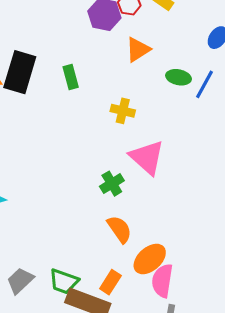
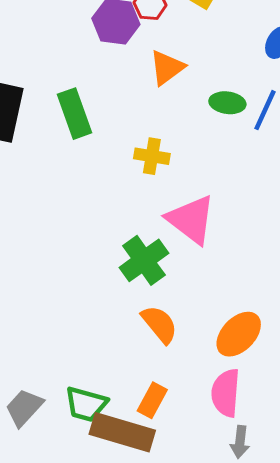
green rectangle: (71, 77) -> (74, 114), size x1.4
green cross: (112, 184) -> (144, 260), size x1.4
orange ellipse: (150, 259) -> (239, 334), moved

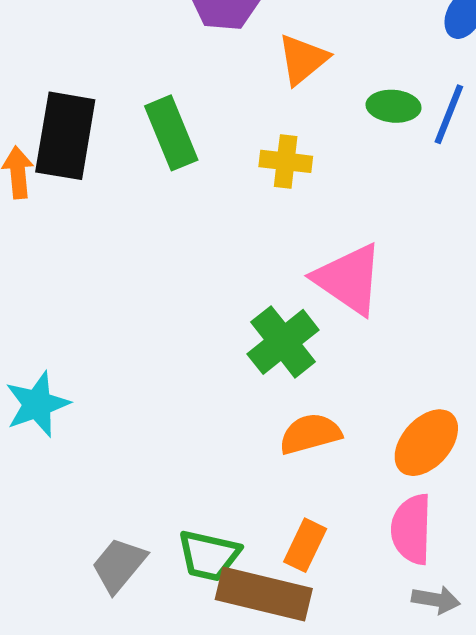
yellow cross: (152, 156) -> (286, 161), moved
orange semicircle: (159, 324) -> (310, 434), turned -63
gray arrow: (240, 442) -> (436, 600), turned -84

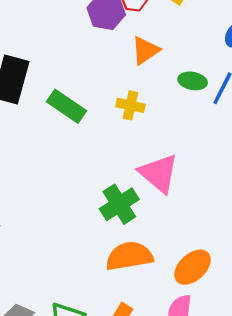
green rectangle: (171, 133) -> (66, 106), moved, turned -39
orange semicircle: (310, 434) -> (129, 256), size x1.4

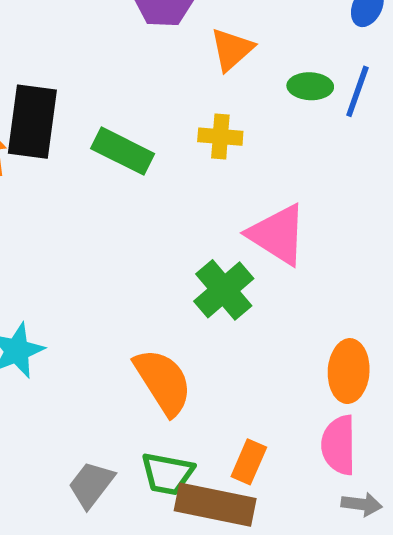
orange semicircle: (129, 256) -> (163, 382), moved, turned 75
orange ellipse: (192, 267) -> (349, 371), turned -36

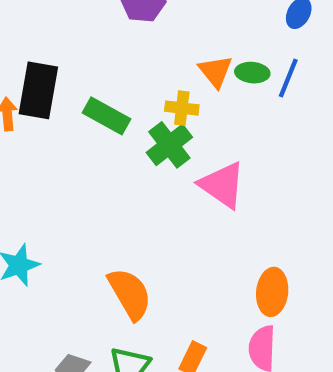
orange triangle: (232, 49) -> (215, 71), moved, turned -30
green cross: (224, 290) -> (169, 145), moved

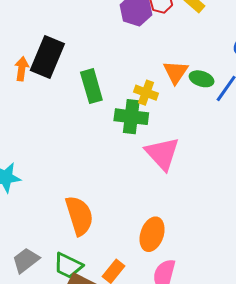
green rectangle: (106, 116) -> (91, 86), turned 32
green cross: (169, 145) -> (131, 117), turned 32
orange ellipse: (272, 292) -> (152, 234), moved

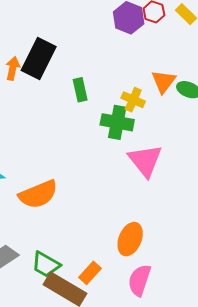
green rectangle: (91, 86) -> (80, 90), size x0.7
orange semicircle: (79, 216) -> (38, 194), moved, turned 81

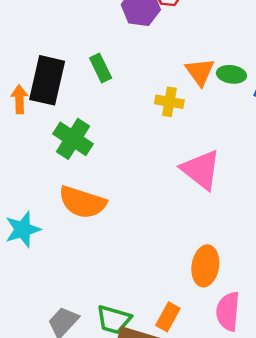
green rectangle: (80, 90) -> (101, 68), moved
green cross: (117, 122) -> (73, 139), moved, turned 36
orange semicircle: (38, 194) -> (82, 202), moved, turned 54

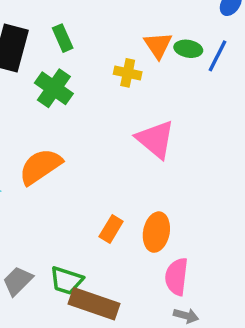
green cross: (73, 139) -> (54, 88), moved
orange semicircle: (82, 202) -> (40, 166), turned 126
orange rectangle: (168, 317) -> (111, 229), moved

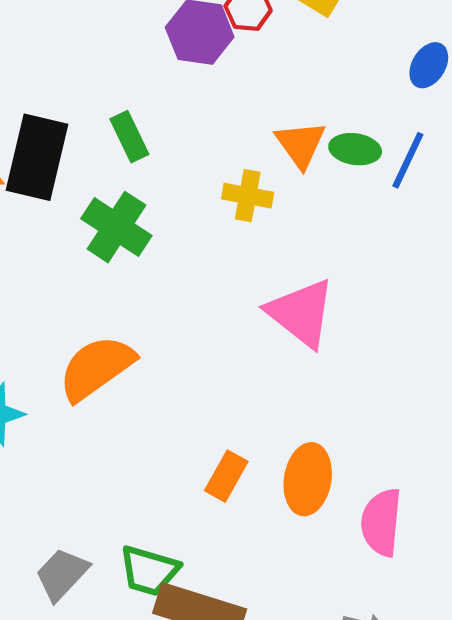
pink semicircle: (177, 277) -> (381, 522), moved

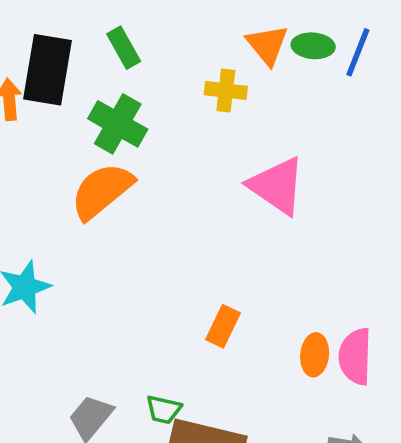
orange semicircle: (96, 368) -> (102, 191), moved
orange ellipse: (308, 479) -> (315, 355), moved, size x0.7
green trapezoid: (149, 571) -> (164, 410), size x0.7

